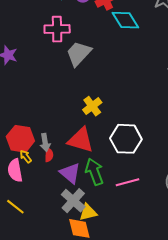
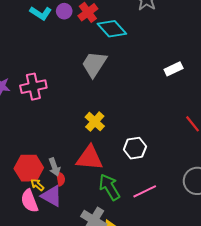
pink cross: (57, 29) -> (33, 87), moved
gray trapezoid: (79, 53) -> (94, 64), moved
white hexagon: (126, 139) -> (135, 148), size x0.7
purple triangle: (70, 173) -> (52, 196), moved

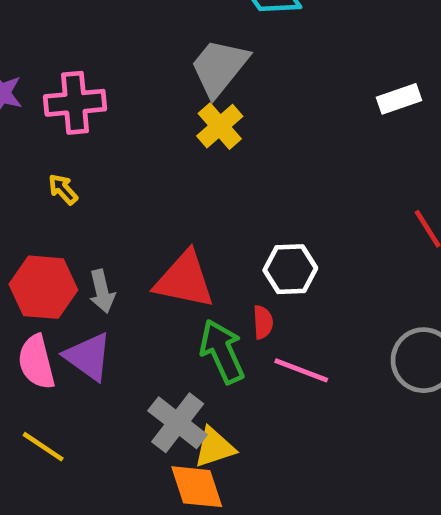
yellow cross: (95, 122) -> (220, 126), moved
red semicircle: (60, 179) -> (263, 322), moved
yellow arrow: (37, 185) -> (63, 189), moved
pink line: (145, 191) -> (301, 370), turned 40

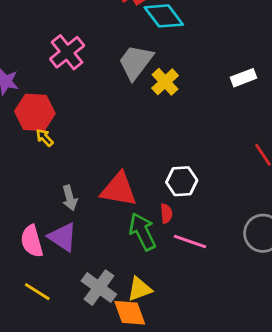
pink cross: (75, 103) -> (67, 52), moved, turned -32
yellow cross: (220, 126) -> (165, 82), moved
red hexagon: (43, 287) -> (35, 112), moved
gray cross: (178, 423) -> (99, 288), moved

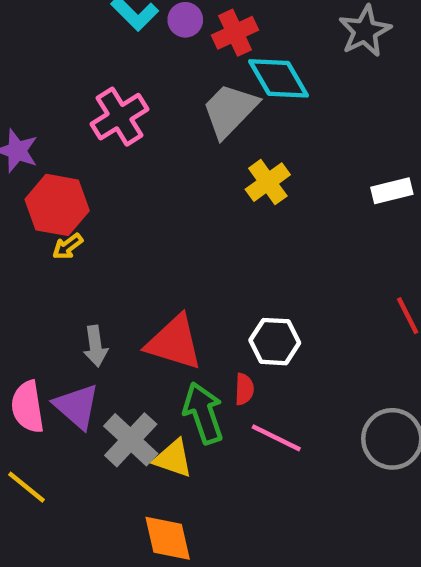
gray trapezoid: (136, 62) -> (230, 110), moved
yellow arrow: (45, 138) -> (68, 246), turned -90
gray cross: (99, 288) -> (131, 440), moved
yellow triangle: (140, 289) -> (173, 459), moved, turned 32

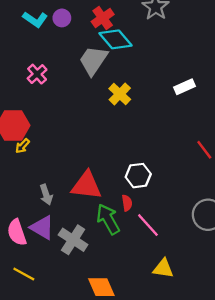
red cross: (235, 33) -> (103, 18), moved
pink cross: (120, 117) -> (37, 74), size x0.7
pink line: (276, 438) -> (148, 225), turned 32
yellow triangle: (173, 459) -> (163, 268), moved

